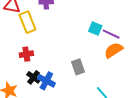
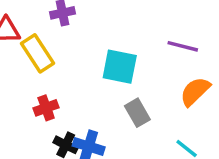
cyan square: (95, 29) -> (120, 67), moved, size x1.5
orange semicircle: (114, 50) -> (195, 91), moved

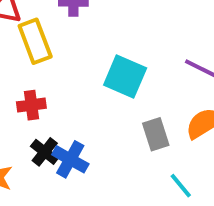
gray rectangle: (137, 113) -> (156, 134), moved

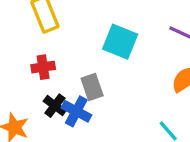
gray rectangle: (156, 134) -> (92, 87), moved

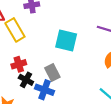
black cross: (55, 106) -> (26, 80), moved

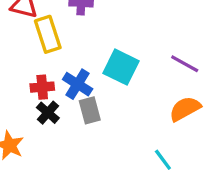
blue cross: (44, 90) -> (78, 84), moved

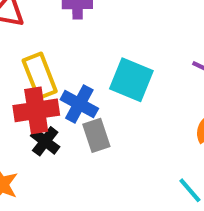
yellow rectangle: (48, 34) -> (40, 76), moved
red cross: (42, 87) -> (36, 110), size x1.5

